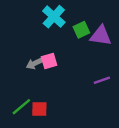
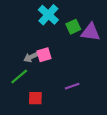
purple line: (102, 80) -> (72, 86), moved
green line: (21, 107) -> (19, 76), moved

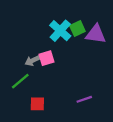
cyan cross: (48, 15) -> (60, 31), moved
purple line: (72, 86) -> (84, 99), moved

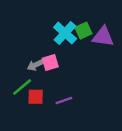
purple line: (84, 99) -> (64, 100), moved
red square: (37, 104) -> (36, 97), moved

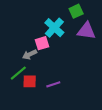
green square: (83, 31) -> (76, 11), moved
pink square: (50, 62) -> (42, 43), moved

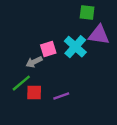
green square: (76, 11) -> (87, 13), turned 32
cyan cross: (54, 28) -> (75, 47), moved

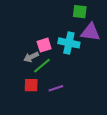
cyan cross: (75, 47) -> (69, 43), turned -30
green line: (21, 83) -> (42, 66), moved

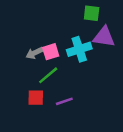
cyan cross: (69, 43) -> (79, 49), turned -30
gray arrow: (31, 57) -> (35, 53), moved

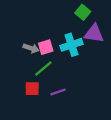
green square: (92, 13) -> (83, 12), turned 32
gray arrow: (35, 53) -> (31, 48), turned -136

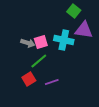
cyan cross: (72, 45) -> (64, 40), turned 30
red square: (32, 89) -> (29, 79), turned -32

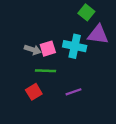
green line: (39, 61) -> (45, 71), turned 42
purple line: (52, 82) -> (74, 92), moved

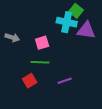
cyan cross: (75, 46) -> (67, 22), moved
gray arrow: (33, 50) -> (12, 38), moved

